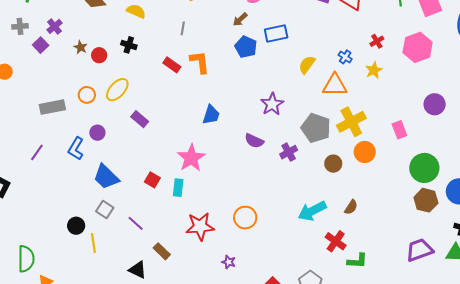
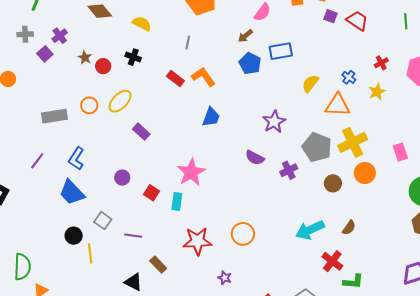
orange L-shape: (200, 62) -> (203, 77), turned -30
blue trapezoid: (211, 115) -> (211, 117), moved
purple circle: (97, 133) -> (122, 178), moved
blue trapezoid: (106, 177) -> (72, 192), moved
purple line: (136, 223) -> (133, 236), turned -36

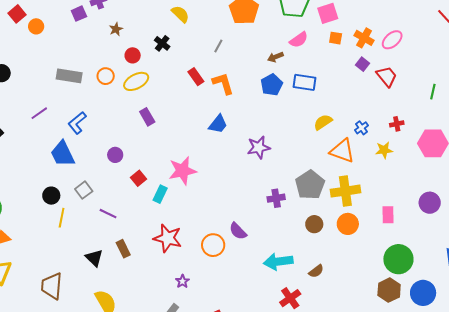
red circle: (103, 66) -> (133, 55), moved
purple star: (274, 122) -> (259, 147), moved
purple semicircle: (255, 158) -> (238, 231), moved

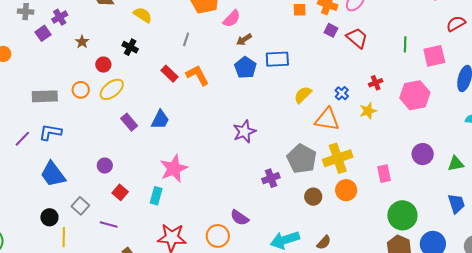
pink semicircle: (299, 40) -> (232, 19), moved
blue L-shape: (77, 123) -> (50, 132), moved, turned 60
blue trapezoid: (218, 124) -> (160, 120), moved
red square: (139, 178) -> (120, 192), moved

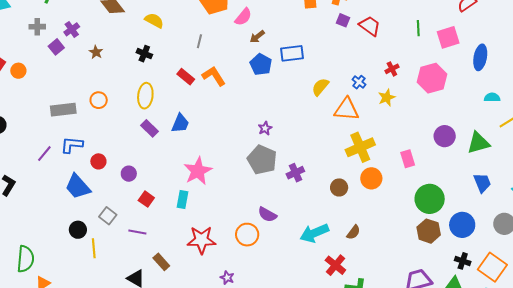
red circle: (103, 65) -> (98, 161), moved
yellow ellipse: (112, 89) -> (145, 96), moved, turned -40
purple star: (244, 132) -> (265, 128), size x0.6
gray pentagon: (302, 159) -> (262, 160), moved
green triangle: (456, 164) -> (478, 143), size x1.4

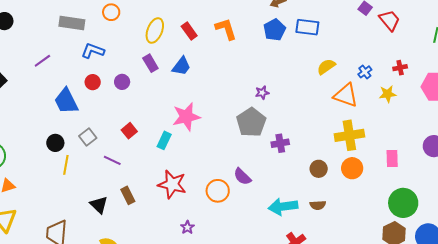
red rectangle: (186, 77) -> (189, 31), moved
orange circle: (99, 100) -> (111, 12), moved
blue L-shape: (72, 145) -> (93, 51), moved
purple circle: (129, 174) -> (122, 82), moved
brown semicircle: (353, 232) -> (318, 205), moved, turned 35

